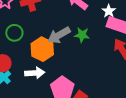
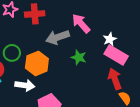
green circle: (14, 33) -> (12, 53), moved
gray arrow: (59, 35) -> (58, 37), moved

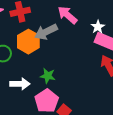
green star: (79, 57) -> (48, 76), moved
orange hexagon: (37, 63) -> (28, 42), moved

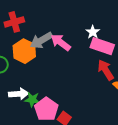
pink arrow: (67, 15) -> (61, 42), moved
green star: (48, 76) -> (32, 100), moved

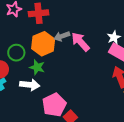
gray arrow: (41, 40) -> (62, 36), size x0.7
green star: (32, 100) -> (37, 67), moved

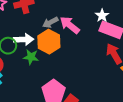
orange hexagon: (43, 44) -> (49, 42), moved
white arrow: (30, 85) -> (24, 39), moved

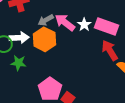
white star: (102, 16) -> (84, 25), moved
green star: (31, 57) -> (18, 63), moved

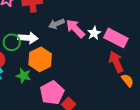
orange hexagon: (44, 39) -> (40, 59), moved
green star: (18, 63) -> (24, 76), moved

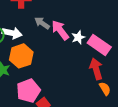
gray arrow: (56, 24) -> (42, 23), turned 49

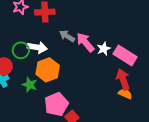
orange semicircle: (105, 89) -> (125, 94), moved, turned -32

